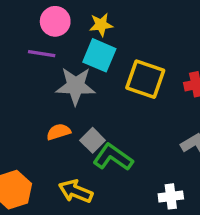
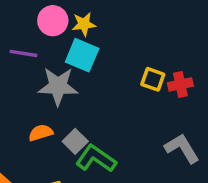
pink circle: (55, 21) -> (53, 21), moved
yellow square: (145, 79) -> (153, 79), moved, size x0.6

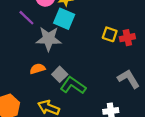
purple line: (23, 53) -> (26, 18), turned 35

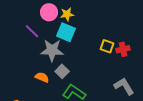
orange semicircle: (37, 69) -> (42, 77), turned 40
gray square: (60, 74) -> (62, 71), moved

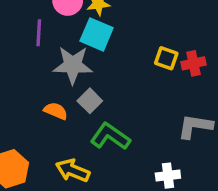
purple line: (32, 31) -> (39, 33), turned 49
gray L-shape: (124, 86) -> (195, 126), turned -50

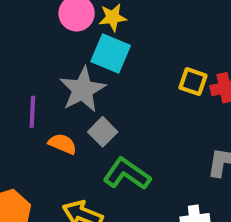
purple line: (39, 33) -> (32, 112), moved
gray star: (73, 65) -> (83, 90), turned -30

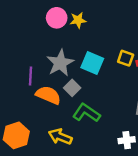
cyan square: (111, 54) -> (92, 63), moved
orange semicircle: (62, 144) -> (48, 95), size x1.5

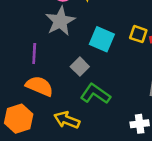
gray star: (60, 63) -> (60, 21), moved
orange semicircle: (48, 95) -> (39, 86), moved

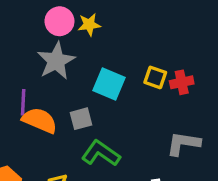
gray square: (80, 67) -> (81, 119), turned 30
orange semicircle: (39, 86) -> (40, 120), moved

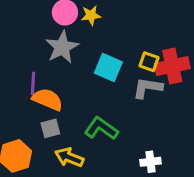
red cross: (182, 82) -> (172, 66), size x1.6
gray square: (81, 119) -> (50, 128), moved
gray L-shape: (183, 143) -> (148, 88), moved

